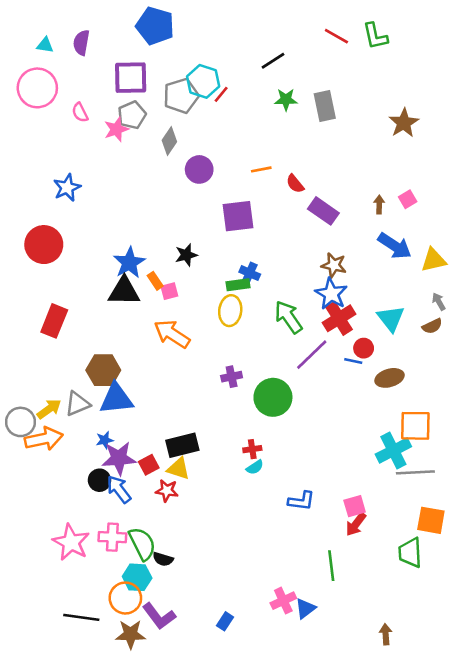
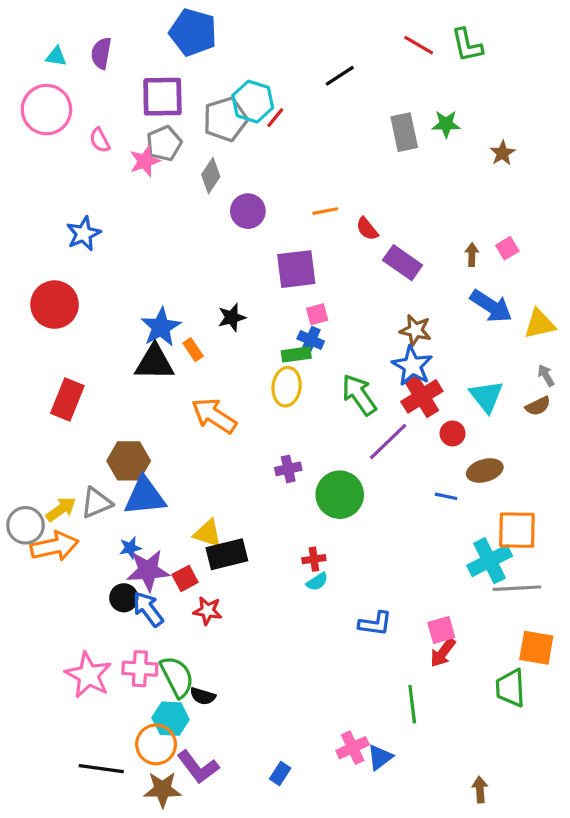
green star: (286, 100) -> (446, 124), moved
brown star: (404, 123) -> (502, 153), size x0.7
pink square: (169, 291) -> (317, 314), moved
blue line: (353, 361) -> (446, 496), moved
yellow triangle: (178, 469) -> (208, 533), moved

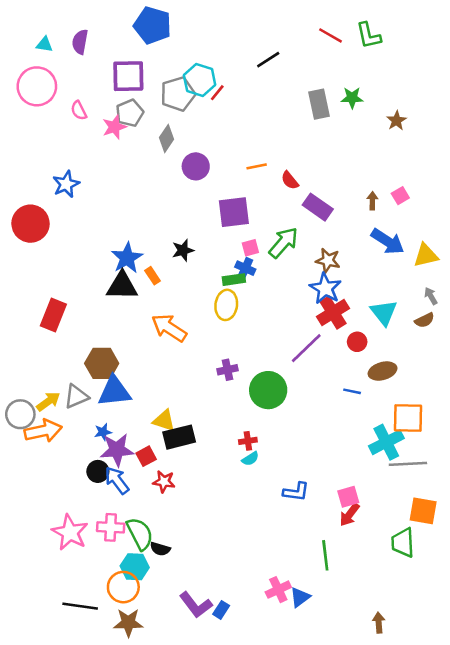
red circle: (55, 305) -> (31, 224), moved
green arrow: (359, 395) -> (283, 243), moved, turned 76
purple L-shape: (198, 767) -> (196, 605), moved

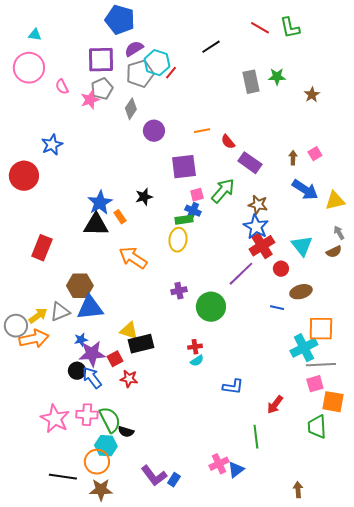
purple semicircle: (80, 42) -> (134, 49), moved, turned 48
pink square: (348, 497) -> (315, 384), moved

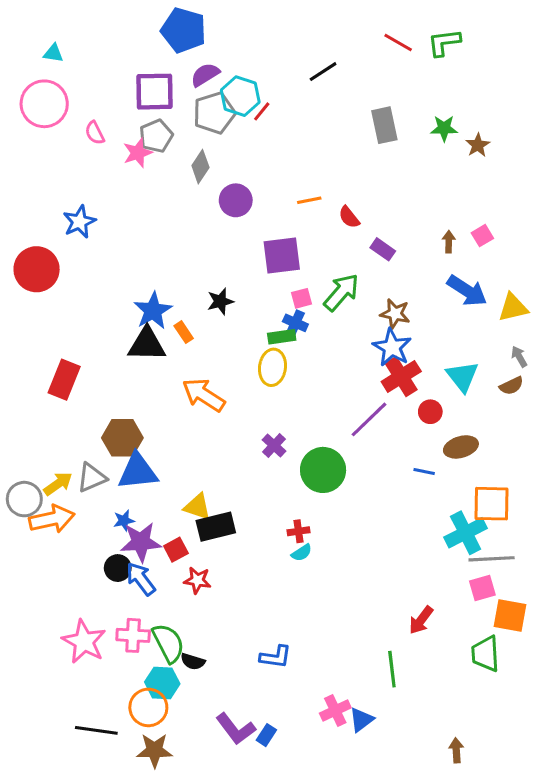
green L-shape: (290, 28) -> (444, 43), turned 95
green star: (277, 77) -> (444, 128), moved
purple rectangle: (250, 163) -> (383, 249), size x0.7
purple cross: (179, 291) -> (274, 445), turned -35
blue L-shape: (233, 387) -> (276, 657), moved

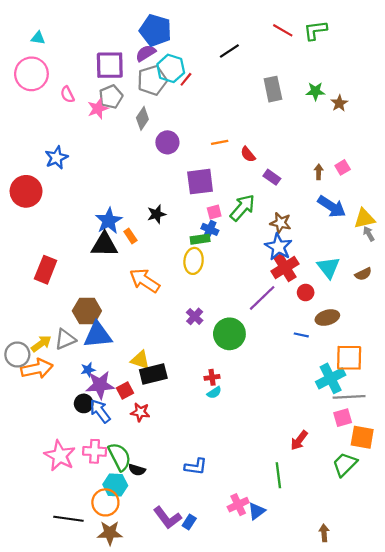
blue pentagon: (184, 30) -> (155, 30), moved
gray arrow: (519, 357) -> (369, 234), moved
green trapezoid: (485, 654) -> (345, 464), turned 48

